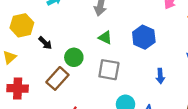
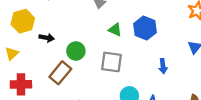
green triangle: (105, 38) -> (115, 30), moved
black arrow: (45, 43) -> (47, 38), turned -32

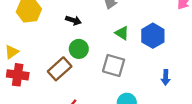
black arrow: (47, 38) -> (73, 20), moved
yellow triangle: (12, 54) -> (12, 52), moved

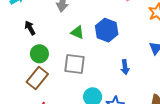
black arrow: (73, 20) -> (30, 28), turned -128
brown rectangle: (60, 69) -> (37, 78), moved

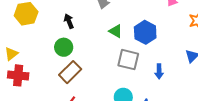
green circle: (39, 54) -> (64, 47), moved
gray square: (74, 64) -> (128, 60), moved

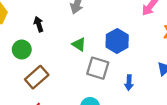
green triangle: (116, 31) -> (79, 44), moved
green circle: (64, 47) -> (22, 50), moved

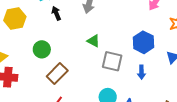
black arrow: (39, 24) -> (56, 13), moved
blue hexagon: (117, 41) -> (144, 42), moved

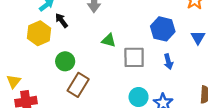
yellow hexagon: (15, 18) -> (39, 33), moved
green circle: (42, 49) -> (65, 61), moved

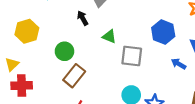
black arrow: (62, 20) -> (83, 18), moved
yellow hexagon: (39, 33) -> (27, 31), moved
blue arrow: (168, 62) -> (179, 64), moved, turned 128

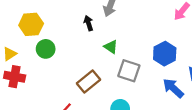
green circle: (64, 51) -> (46, 49), moved
blue arrow: (179, 64) -> (173, 88), size x1.5
brown rectangle: (74, 76) -> (89, 81), moved

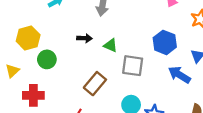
black arrow: (88, 23) -> (84, 38), moved, turned 120
red cross: (15, 77) -> (33, 95), moved

